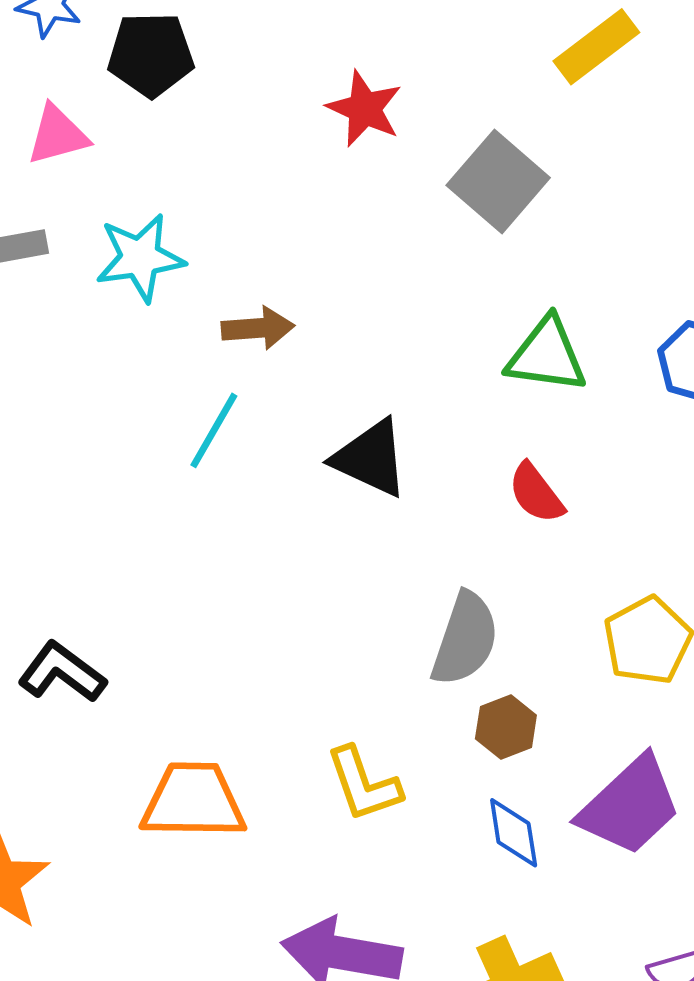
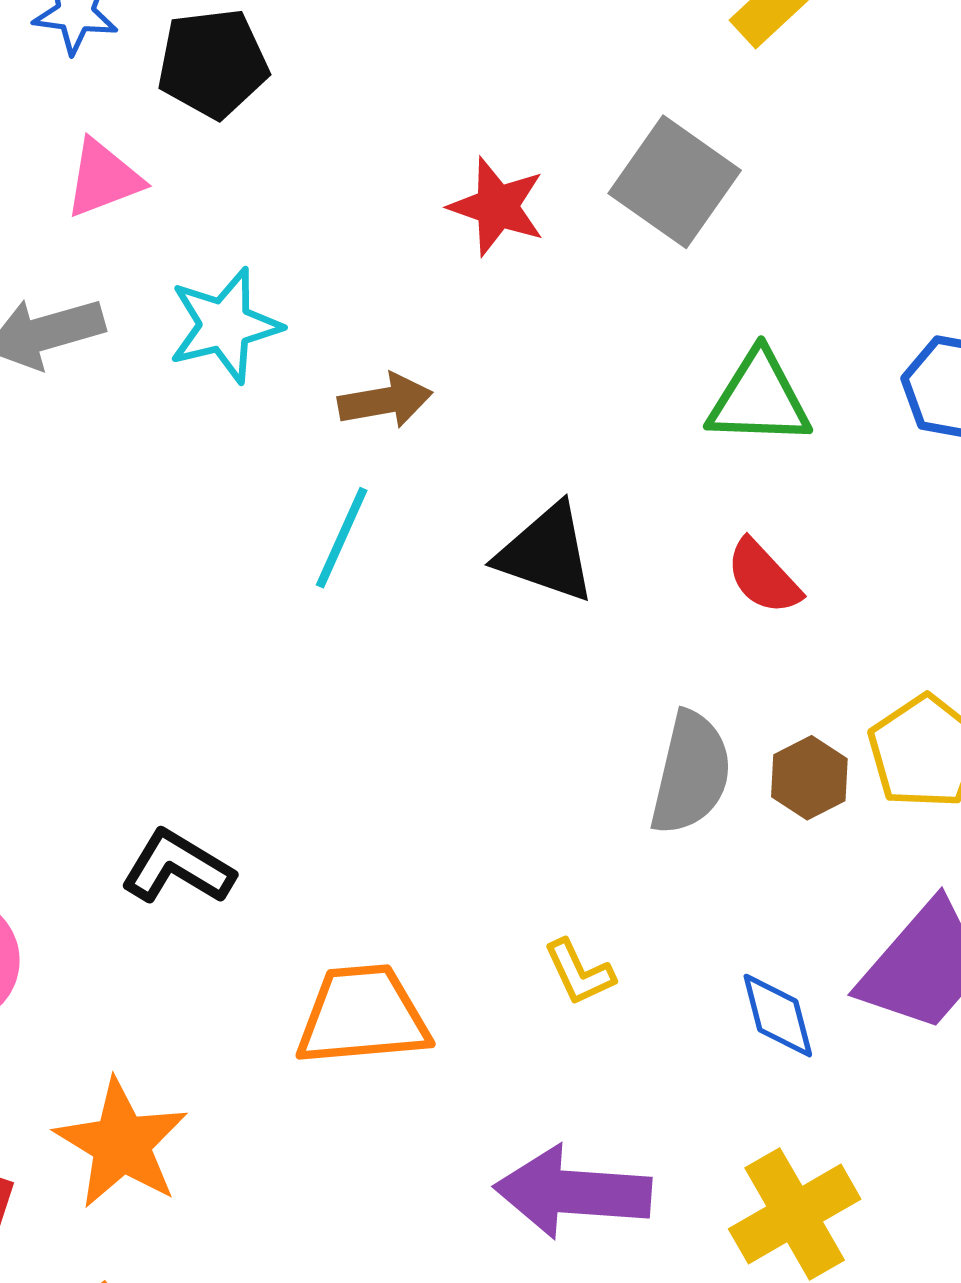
red star: (364, 109) -> (497, 207), moved
brown hexagon: (506, 727) -> (809, 778), moved
yellow L-shape: (364, 784) -> (579, 972), size x0.7

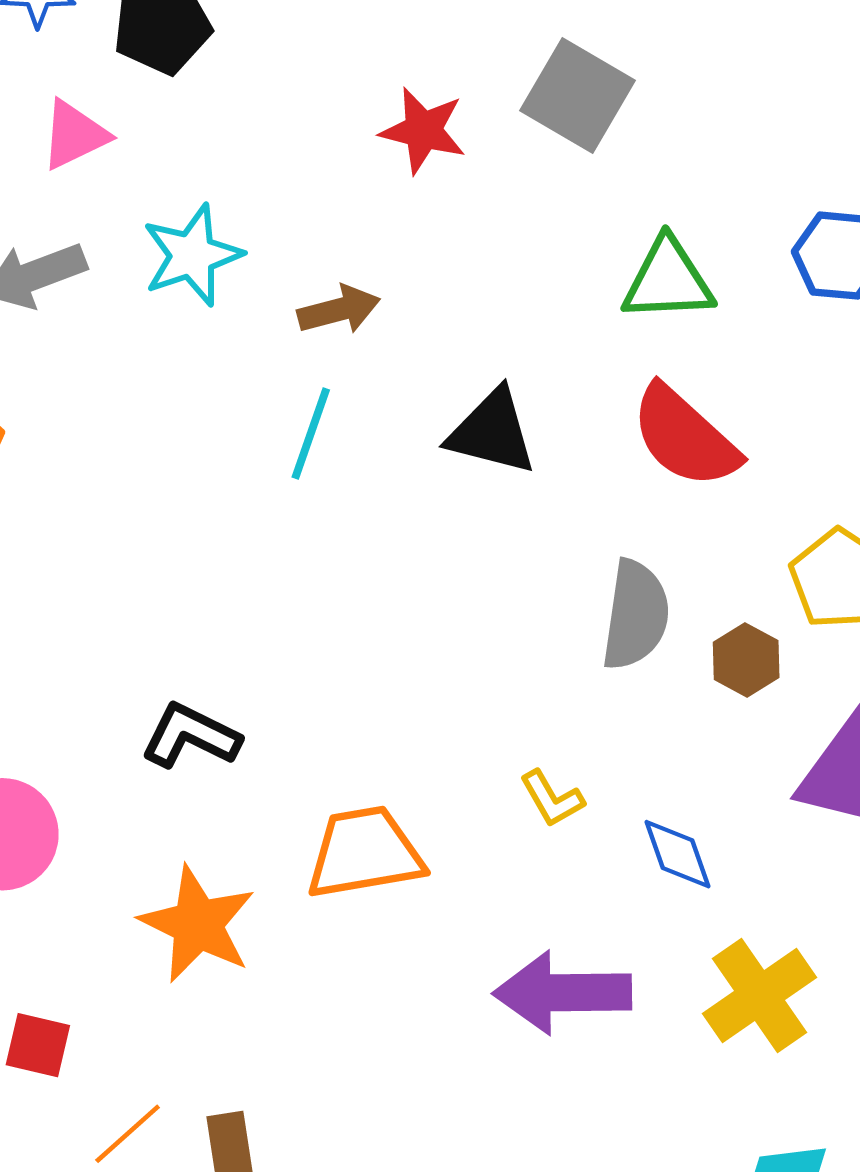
red semicircle: (763, 577) -> (685, 437), size x1.6
brown hexagon: (809, 778) -> (746, 660), moved
blue diamond: (778, 1016) -> (677, 854), moved
orange star: (122, 1144) -> (198, 924), moved

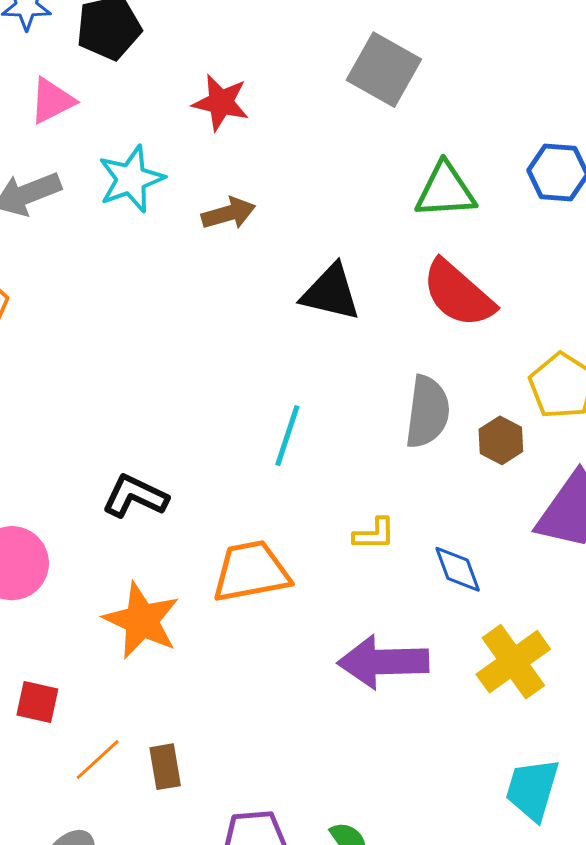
red star: (423, 131) -> (221, 102), moved
cyan line: (311, 434) -> (287, 436), moved
yellow L-shape: (552, 799) -> (374, 534), turned -60

